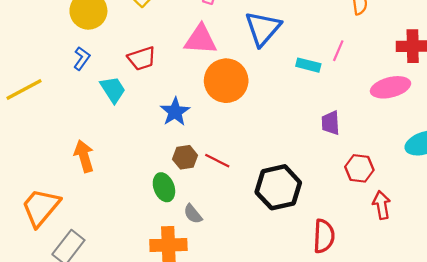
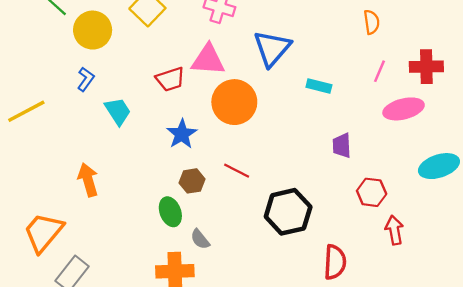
pink line: (338, 51) -> (380, 71), moved
red trapezoid: (142, 58) -> (170, 79), moved
red line: (217, 161) -> (237, 171), moved

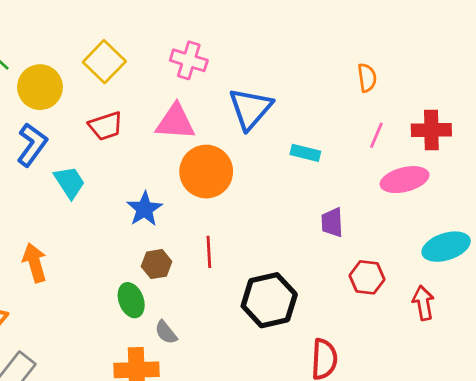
blue L-shape: (86, 79) -> (32, 145), size x1.5
red trapezoid: (170, 79) -> (106, 126), moved
red line: (237, 171) -> (209, 252), turned 60
red arrow: (394, 230) -> (423, 303), moved

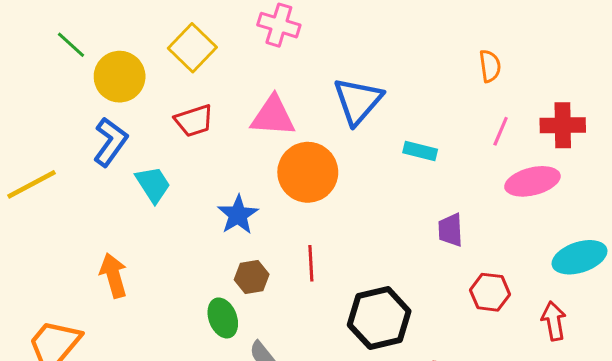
pink cross: (189, 60) -> (279, 25), moved

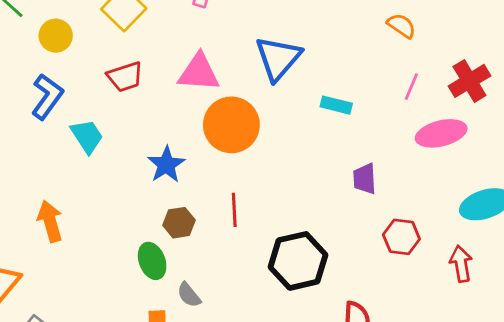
orange semicircle: (490, 66) -> (401, 26), turned -48
yellow circle: (120, 77) -> (56, 36), size x0.7
red cross: (563, 125) -> (469, 81), turned -30

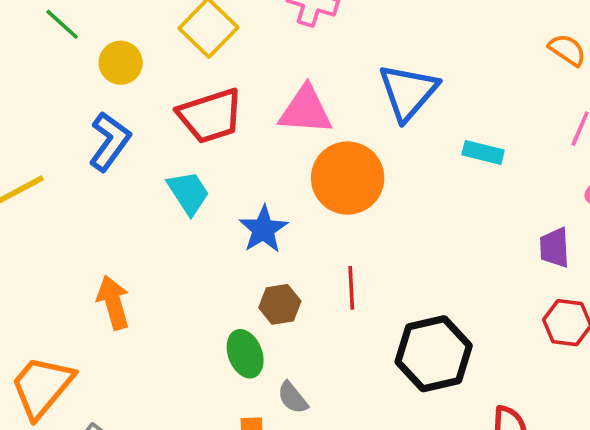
red trapezoid: (125, 77) -> (210, 116), size x1.4
cyan trapezoid: (87, 136) -> (188, 193), moved
purple trapezoid: (365, 179) -> (554, 248), moved

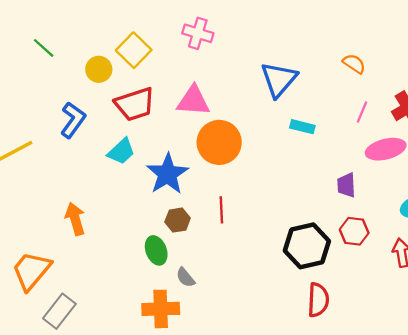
yellow circle: (121, 63) -> (99, 69), moved
blue triangle: (408, 92) -> (279, 79), moved
cyan trapezoid: (188, 193) -> (121, 151), turned 80
blue star: (263, 229) -> (167, 174), size x1.4
black hexagon: (434, 354) -> (307, 246), moved

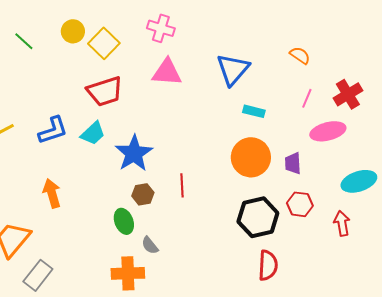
yellow circle: (99, 69) -> (73, 31), moved
pink triangle: (193, 101) -> (167, 72), moved
blue L-shape: (73, 120) -> (53, 130), moved, turned 36
orange circle: (219, 142) -> (251, 157), moved

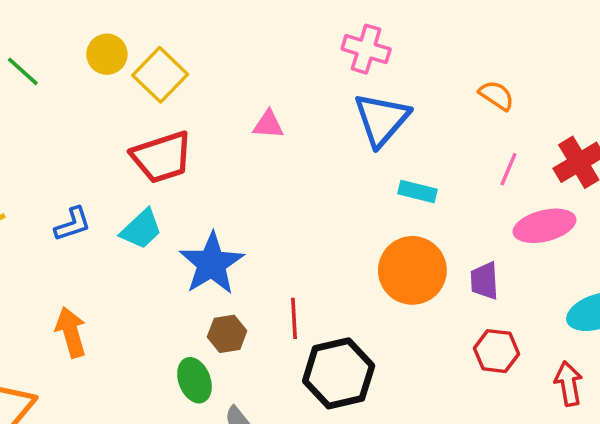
pink cross: (161, 28) -> (366, 49), moved
pink triangle: (167, 72) -> (268, 125), size x0.6
blue L-shape: (53, 130) -> (73, 224), size x0.7
black hexagon: (258, 217) -> (339, 373), moved

